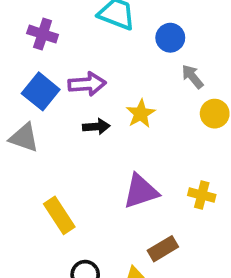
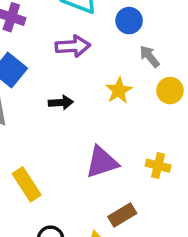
purple arrow: (87, 84) -> (73, 46), moved
yellow star: (141, 114) -> (119, 91), moved

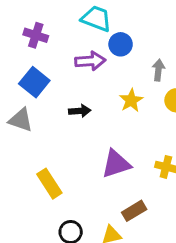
blue circle: (129, 21) -> (121, 44), moved
gray arrow: (150, 56) -> (158, 70), turned 45

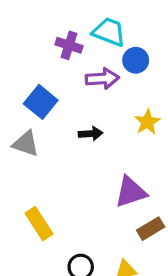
purple cross: (36, 35) -> (69, 45), moved
yellow rectangle: (49, 184) -> (39, 224), moved
brown rectangle: (134, 211) -> (151, 229), moved

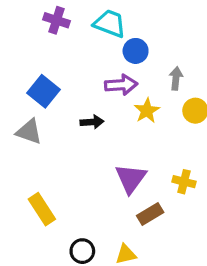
purple cross: (69, 45) -> (56, 20), moved
purple arrow: (102, 79) -> (121, 85), moved
purple triangle: (131, 192) -> (131, 178), turned -36

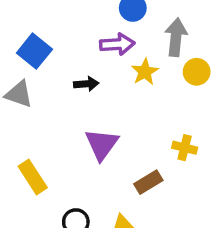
gray arrow: (176, 78) -> (176, 37), size x1.5
purple triangle: (131, 178) -> (102, 144), moved

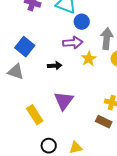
yellow rectangle: (33, 177) -> (35, 115), moved
brown rectangle: (148, 182) -> (104, 122), moved, turned 56

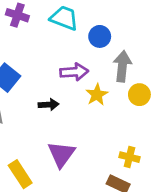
blue circle: (82, 22) -> (100, 36), moved

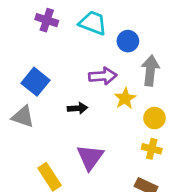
yellow circle: (139, 95) -> (154, 118), moved
yellow cross: (129, 157) -> (152, 149), moved

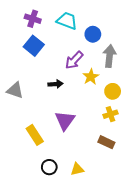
purple arrow: (103, 76) -> (74, 60), turned 138
blue square: (36, 82) -> (34, 46), moved
yellow cross: (152, 149) -> (110, 114), turned -32

